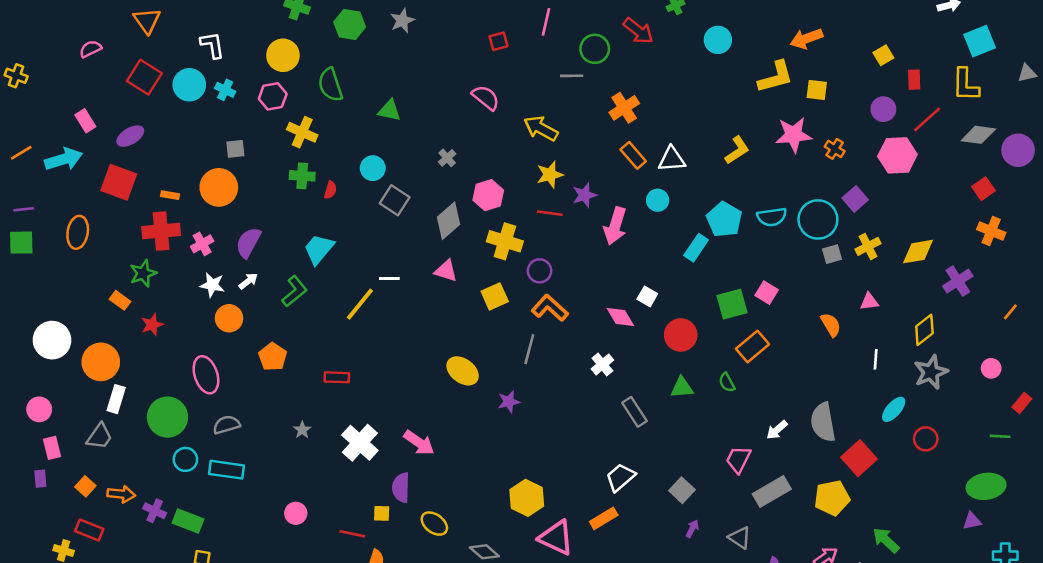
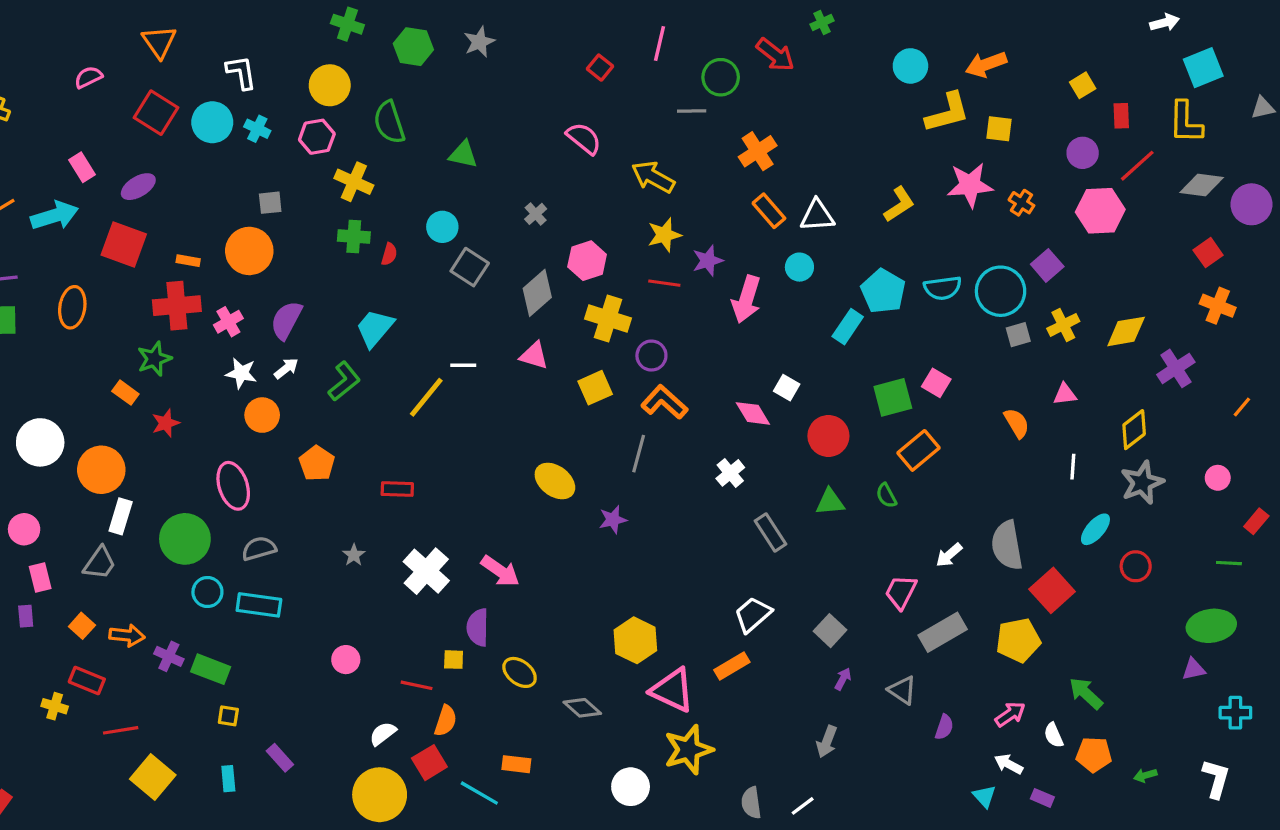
cyan circle: (718, 40) -> (910, 66), moved
red square: (498, 41) -> (600, 68), turned -36

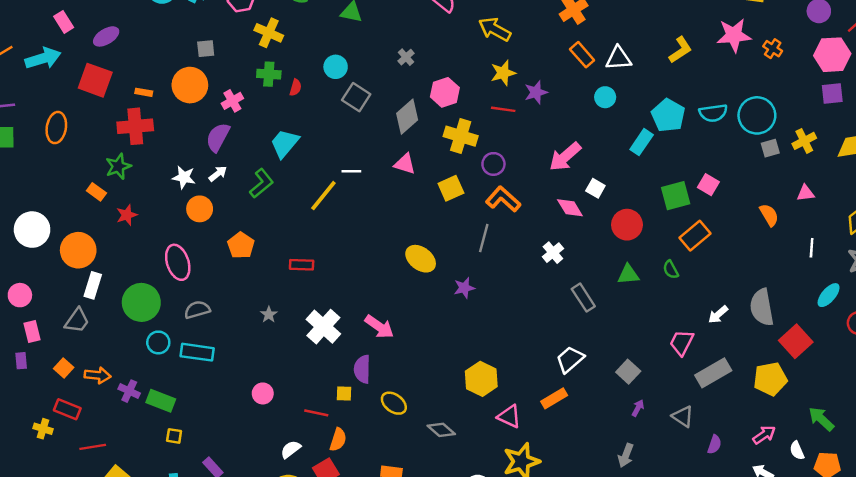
purple square: (1047, 265) -> (832, 94), moved, turned 35
pink arrow: (746, 299) -> (565, 157), moved, turned 32
pink cross: (228, 322) -> (232, 101), moved
pink triangle: (672, 690) -> (509, 417), size x0.7

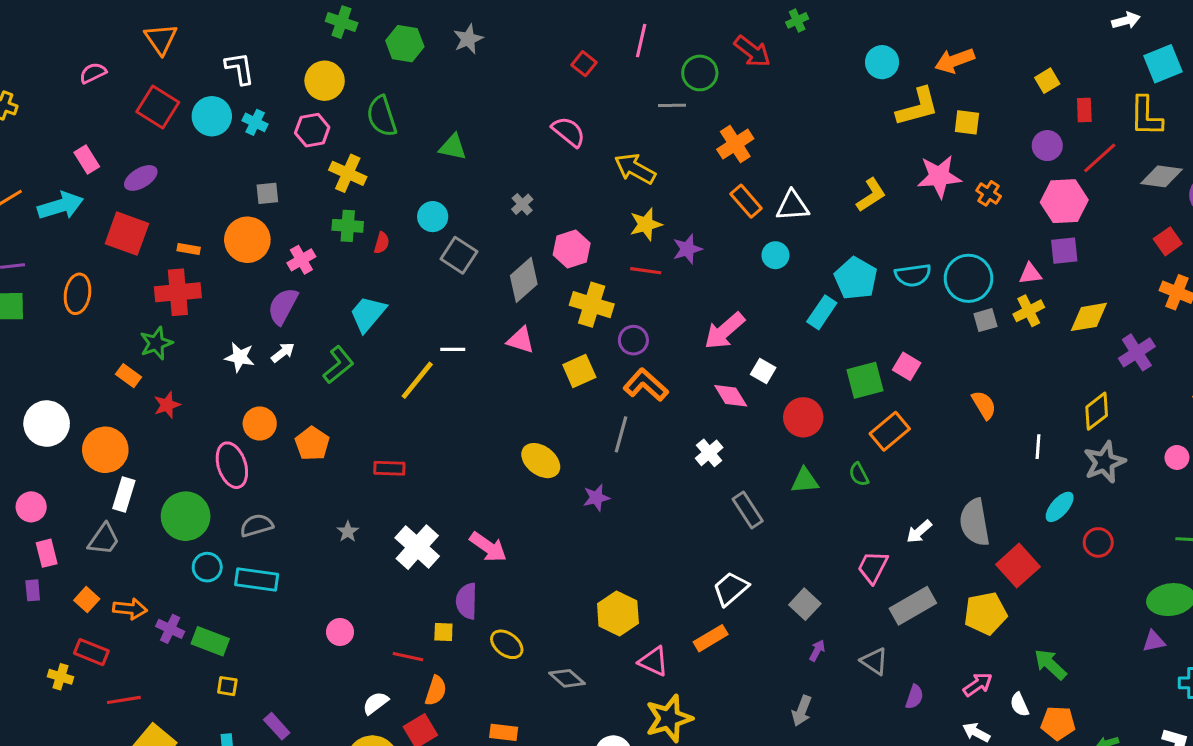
pink triangle: (805, 193) -> (1030, 274), moved
orange circle: (200, 209) -> (260, 424), moved

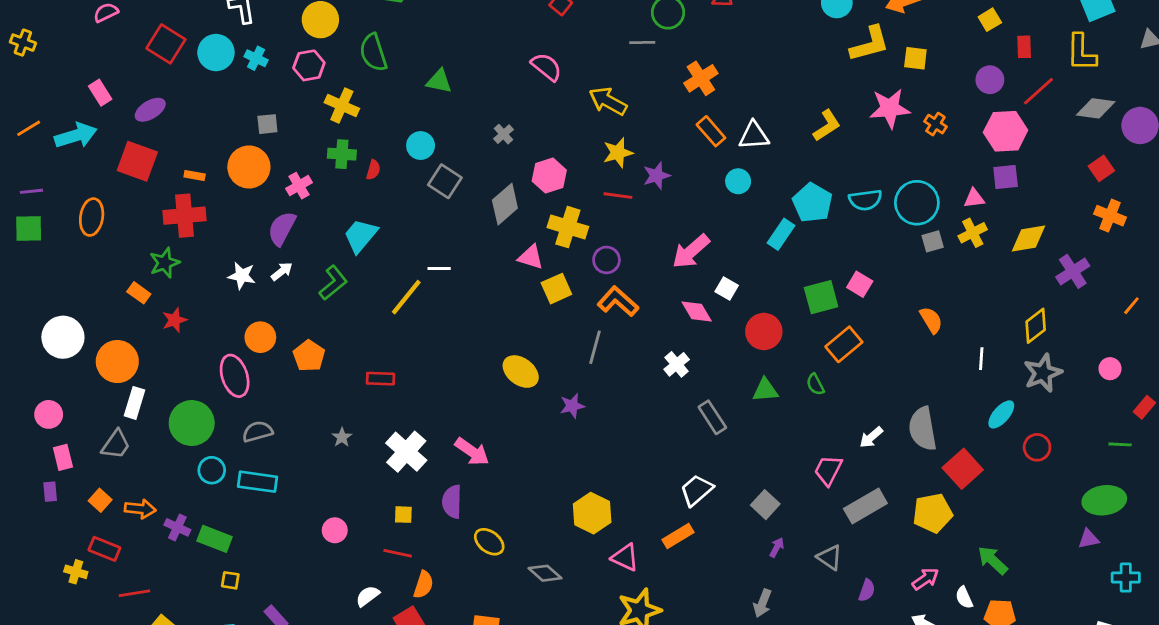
pink triangle: (521, 340) -> (531, 257), moved
yellow square: (443, 632) -> (403, 515), moved

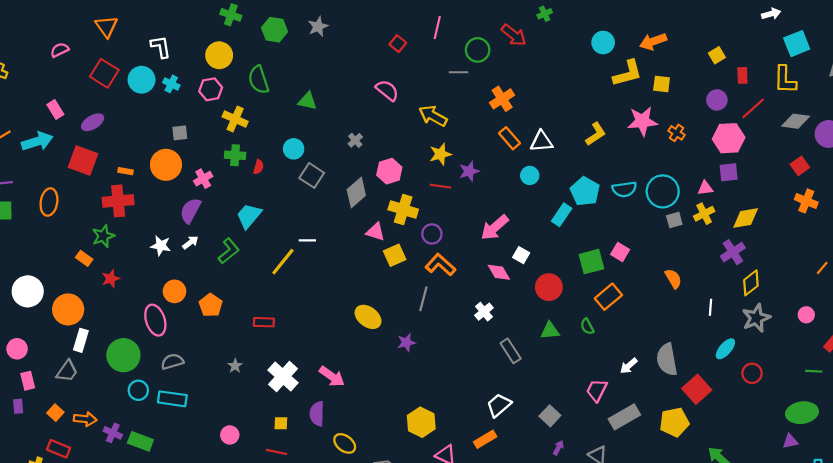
purple cross: (1073, 271) -> (733, 252), moved

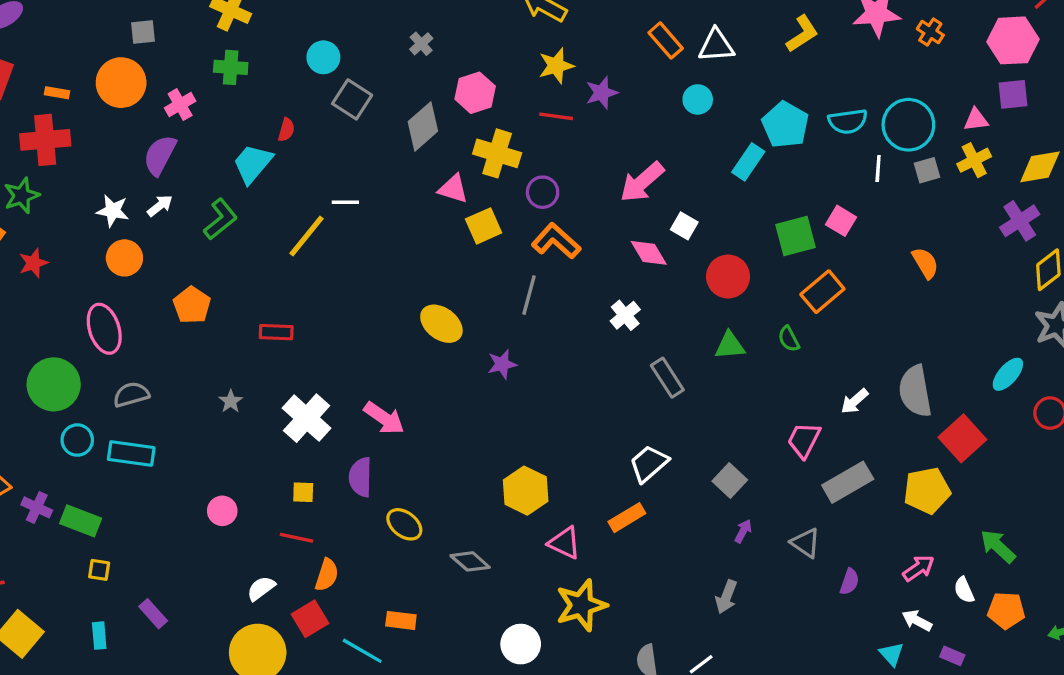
red semicircle: (259, 167) -> (286, 130), moved
orange circle: (174, 291) -> (124, 258), moved
white line: (711, 307) -> (878, 169), moved

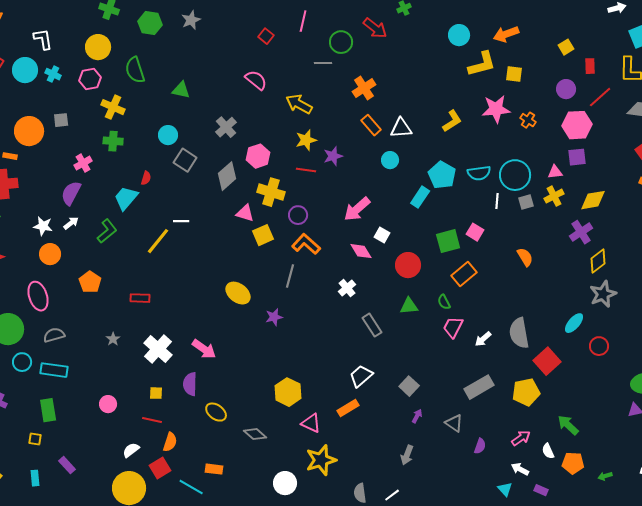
gray cross: (421, 44) -> (226, 127), size x1.5
orange circle: (121, 83) -> (29, 131), moved
pink trapezoid: (804, 440) -> (453, 327), moved
green rectangle: (81, 521) -> (48, 410), moved, turned 60

